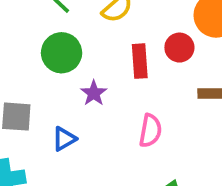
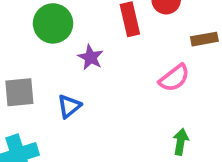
pink semicircle: (150, 131) -> (174, 78), moved, turned 52

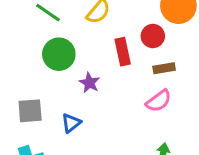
brown rectangle: (204, 39) -> (164, 68), moved

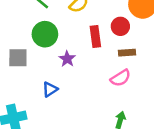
gray square: (30, 111) -> (18, 58), moved

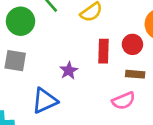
green circle: (45, 34) -> (20, 21), moved
blue triangle: (50, 89) -> (45, 101), size x1.5

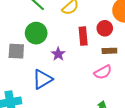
green circle: (20, 21) -> (36, 33), moved

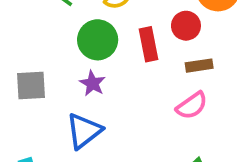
green circle: (36, 33) -> (98, 40), moved
purple star: (58, 54) -> (92, 83), moved

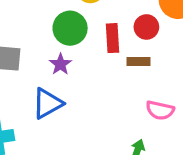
brown rectangle: (199, 66) -> (138, 62), moved
pink semicircle: (192, 106) -> (160, 110), moved, turned 40

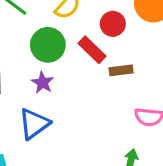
red circle: (146, 27) -> (113, 24), moved
red rectangle: (113, 38) -> (92, 50), turned -36

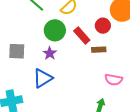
red circle: (113, 24) -> (103, 26), moved

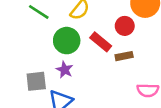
gray square: (17, 51) -> (36, 81), moved

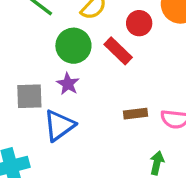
red circle: (125, 26) -> (139, 23), moved
brown rectangle: (124, 56) -> (135, 114), moved

